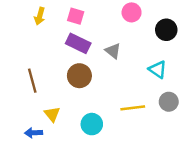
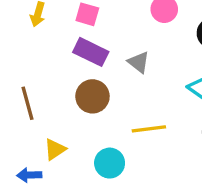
yellow line: (133, 108) -> (149, 129), moved
yellow triangle: (52, 114) -> (55, 149), turned 35

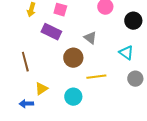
purple rectangle: (91, 52) -> (51, 32), moved
brown circle: (92, 96) -> (73, 58), moved

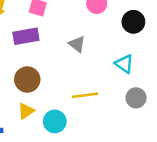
purple rectangle: (51, 32) -> (26, 36), turned -36
brown circle: (73, 58) -> (27, 79), moved
yellow triangle: (41, 89) -> (26, 111), moved

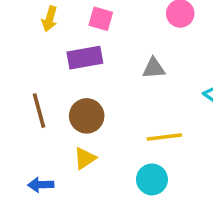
gray triangle: (77, 44) -> (154, 68), turned -42
cyan circle: (55, 121) -> (152, 179), moved

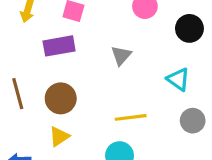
gray triangle: (154, 68) -> (121, 55), turned -45

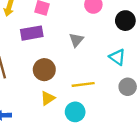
brown circle: (61, 98) -> (44, 70), moved
yellow triangle: (59, 137) -> (48, 98), moved

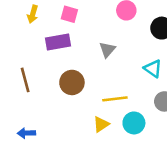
yellow triangle: (48, 98) -> (101, 124), moved
cyan circle: (75, 112) -> (134, 123), moved

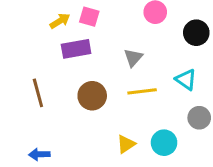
yellow arrow: (33, 14) -> (60, 21), moved, turned -138
yellow line: (115, 99) -> (142, 91), moved

